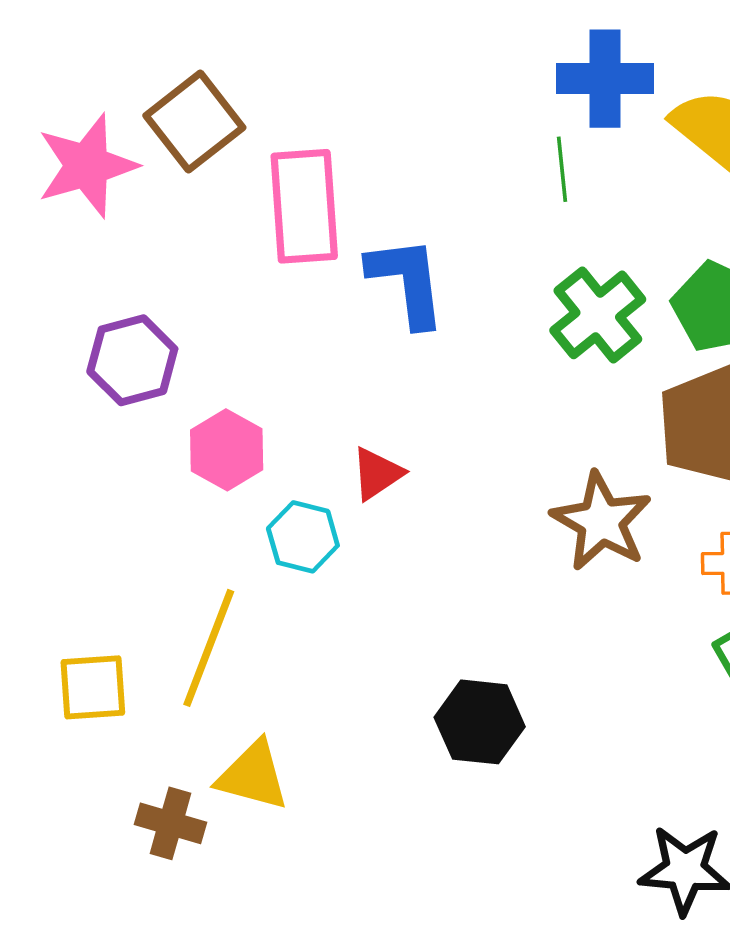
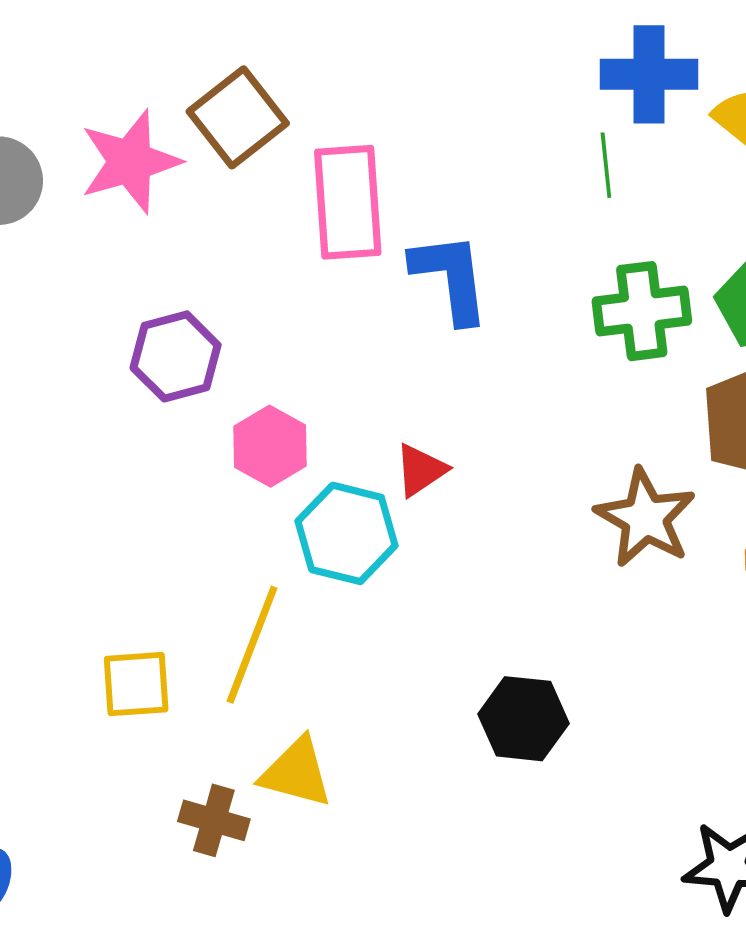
green cross: (598, 315) -> (642, 311), turned 32
cyan hexagon: (303, 537) -> (347, 533), size x1.4

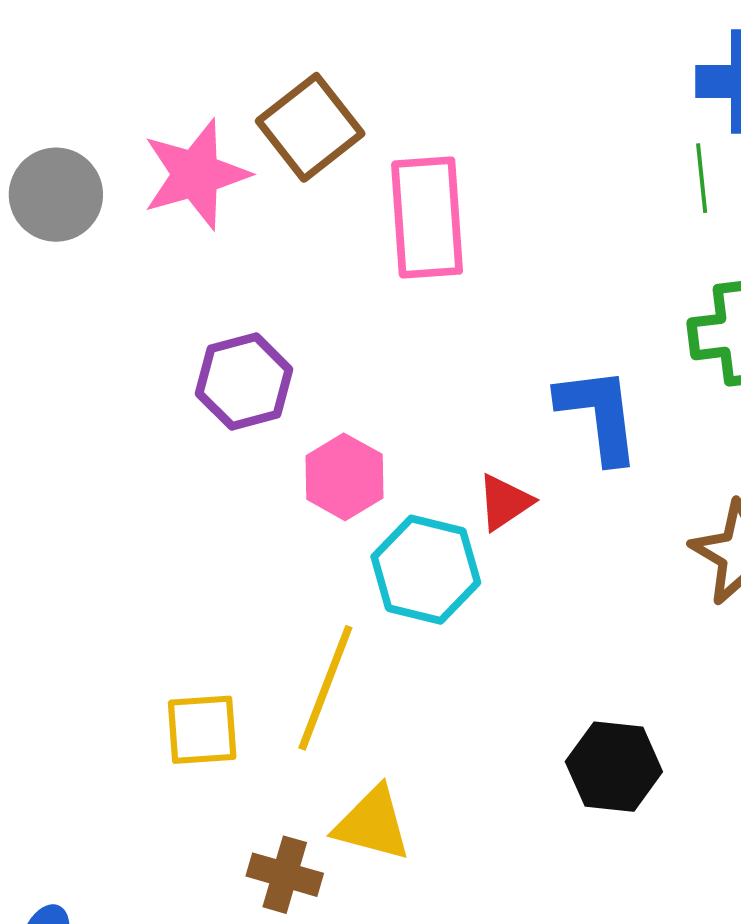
blue L-shape: (451, 278) -> (599, 415), moved

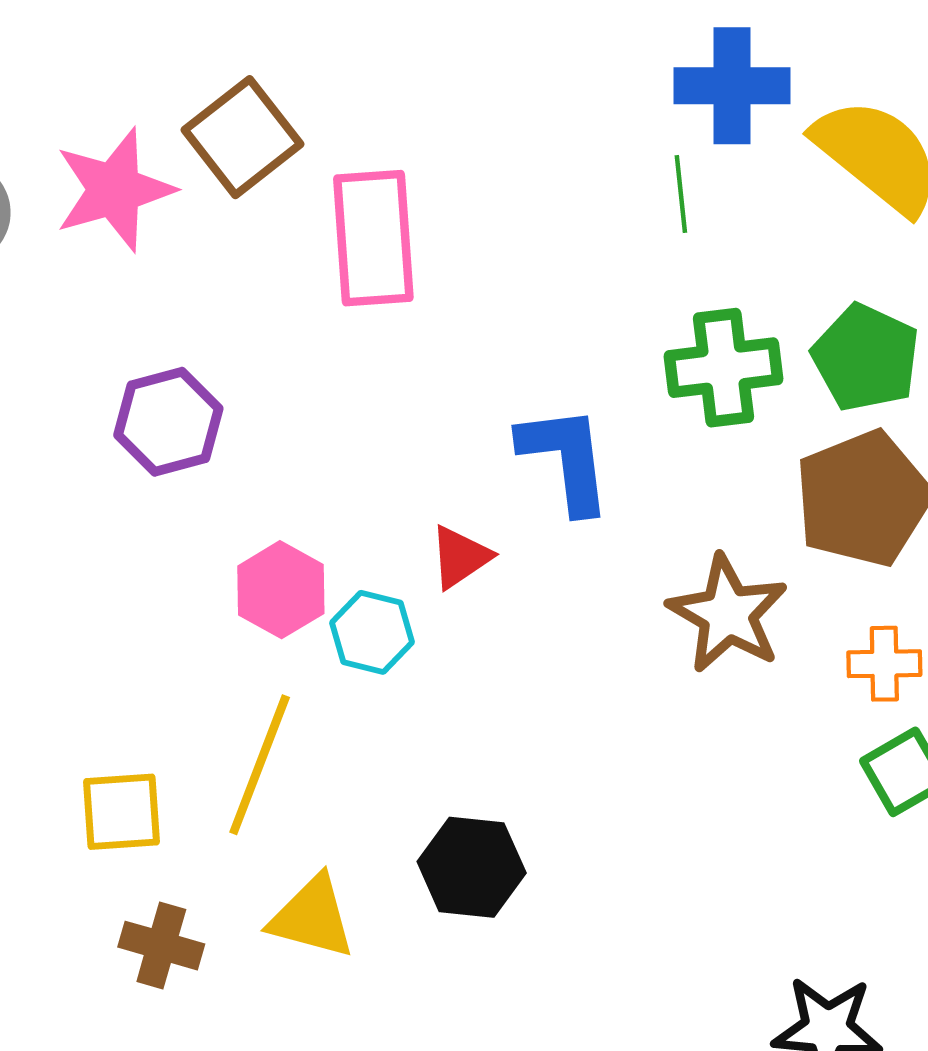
pink hexagon: (344, 477) -> (281, 590), moved
cyan hexagon: (426, 570) -> (372, 632), size x0.7
black hexagon: (614, 767) -> (472, 867), moved
brown cross: (285, 875) -> (161, 946), moved

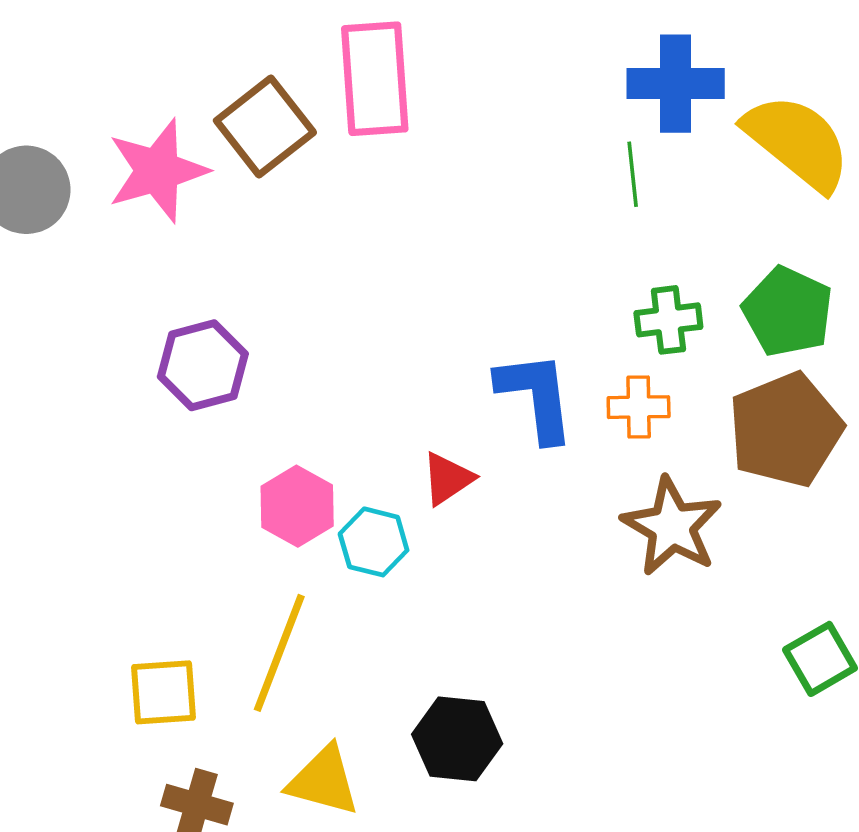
pink rectangle: (373, 238) -> (375, 79), moved
green cross: (724, 368) -> (668, 320), size x0.7
orange cross: (884, 664) -> (639, 407), moved

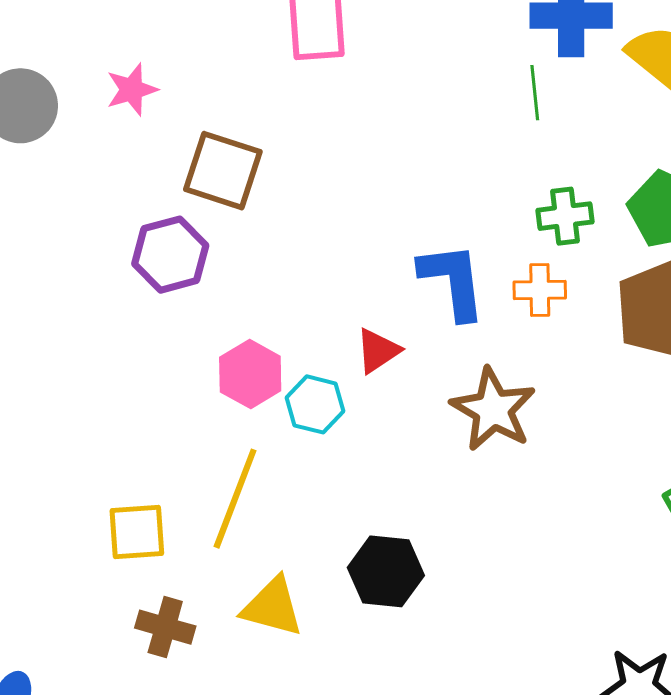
brown square: (265, 127) -> (223, 171), moved, turned -34
pink star: (158, 171) -> (132, 90), size x0.6
brown star: (672, 526) -> (493, 409), moved

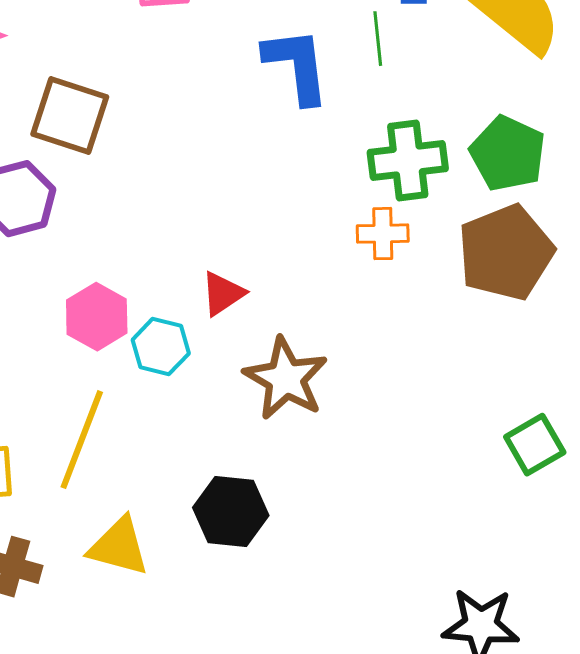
green cross: (565, 216) -> (408, 161), size x1.4
blue L-shape: (453, 281) -> (297, 66), moved
brown star: (493, 409) -> (286, 379), moved

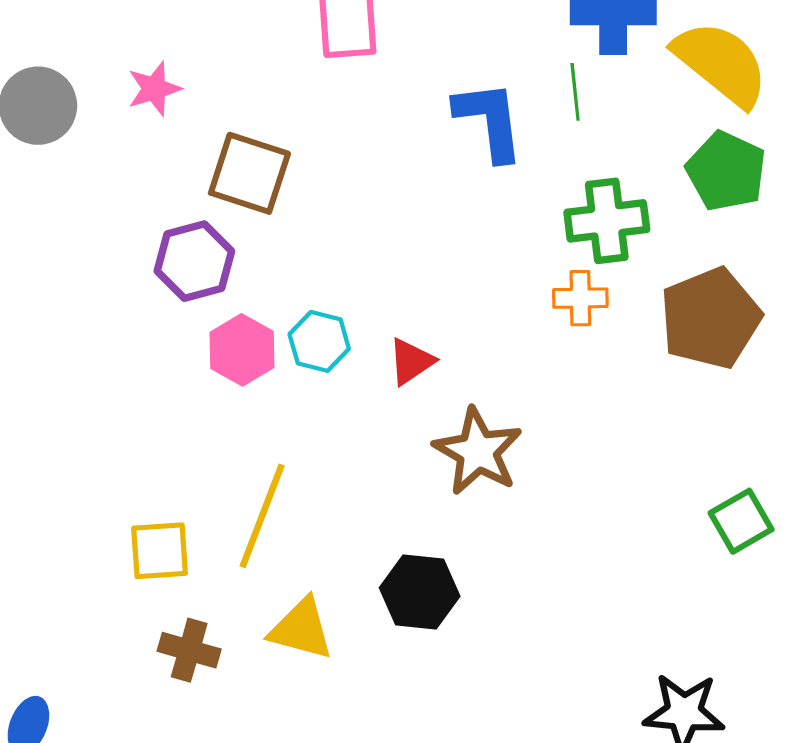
green pentagon: (508, 154) -> (726, 171), moved
pink hexagon: (97, 317) -> (242, 350), moved
cyan hexagon: (161, 347) -> (319, 341), moved

